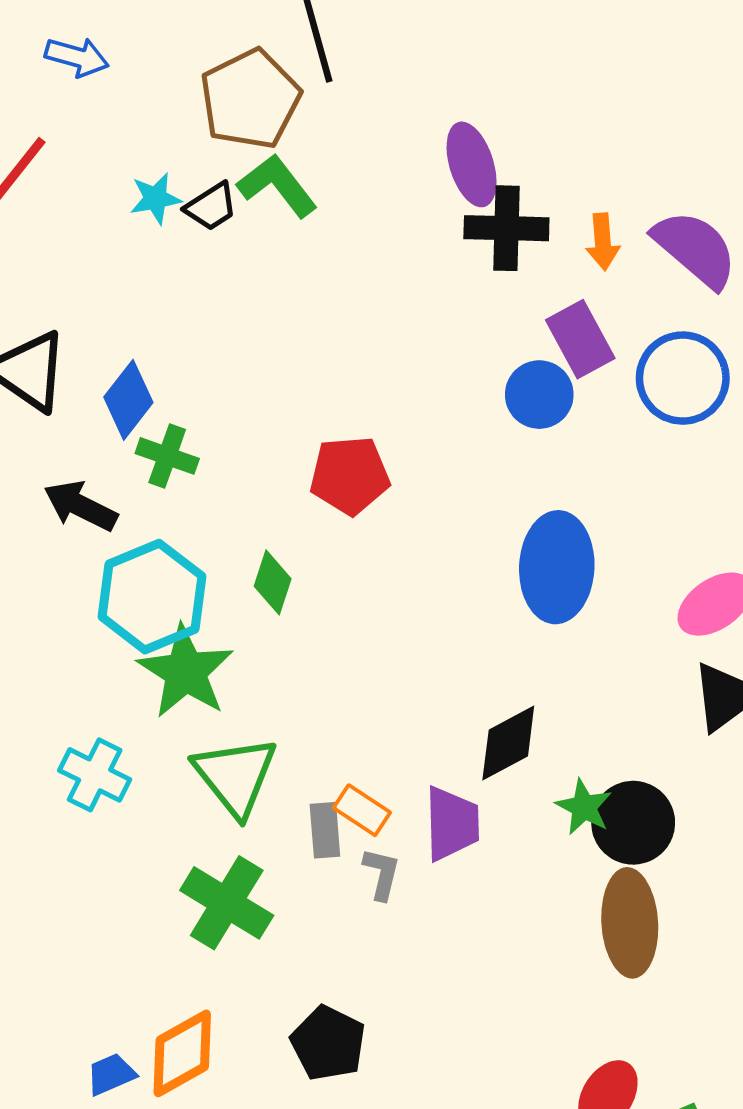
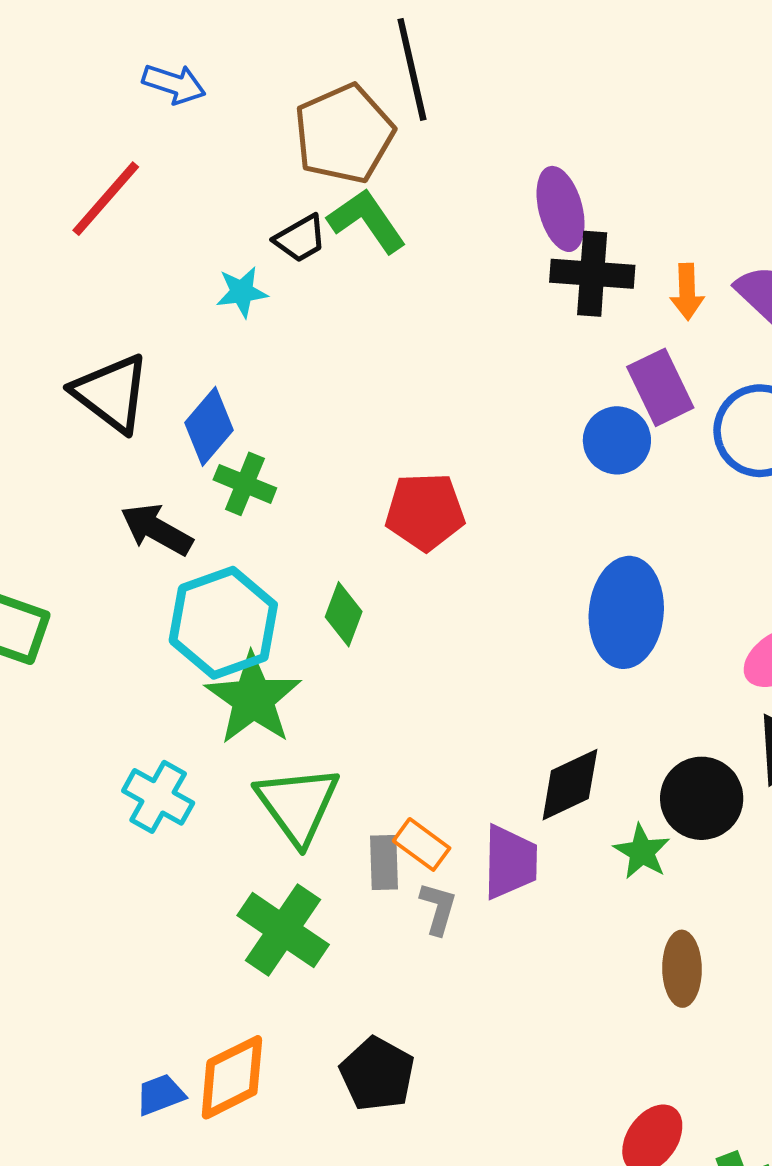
cyan star: (155, 198) -> (242, 292), moved
black circle: (633, 823) -> (702, 798), moved
brown ellipse: (630, 923) -> (682, 969), size x0.7

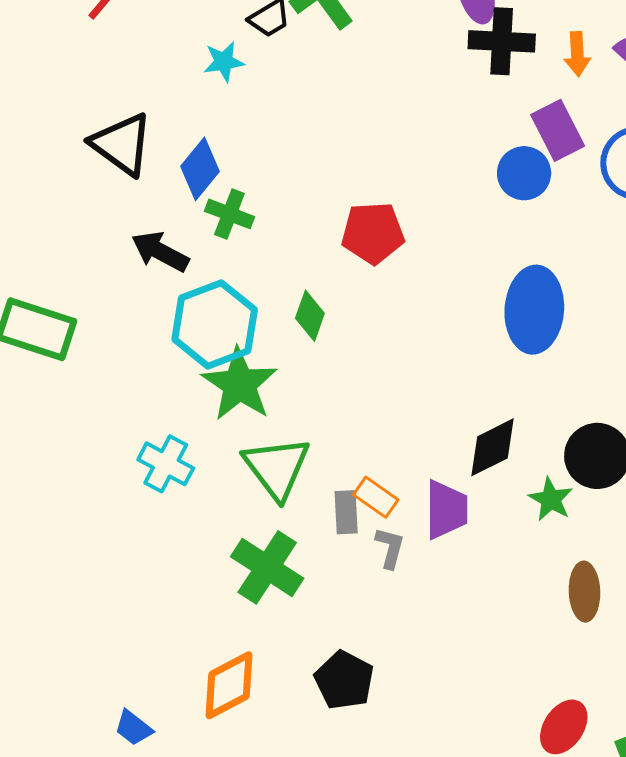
blue trapezoid: (160, 1095) -> (133, 728), moved, turned -120

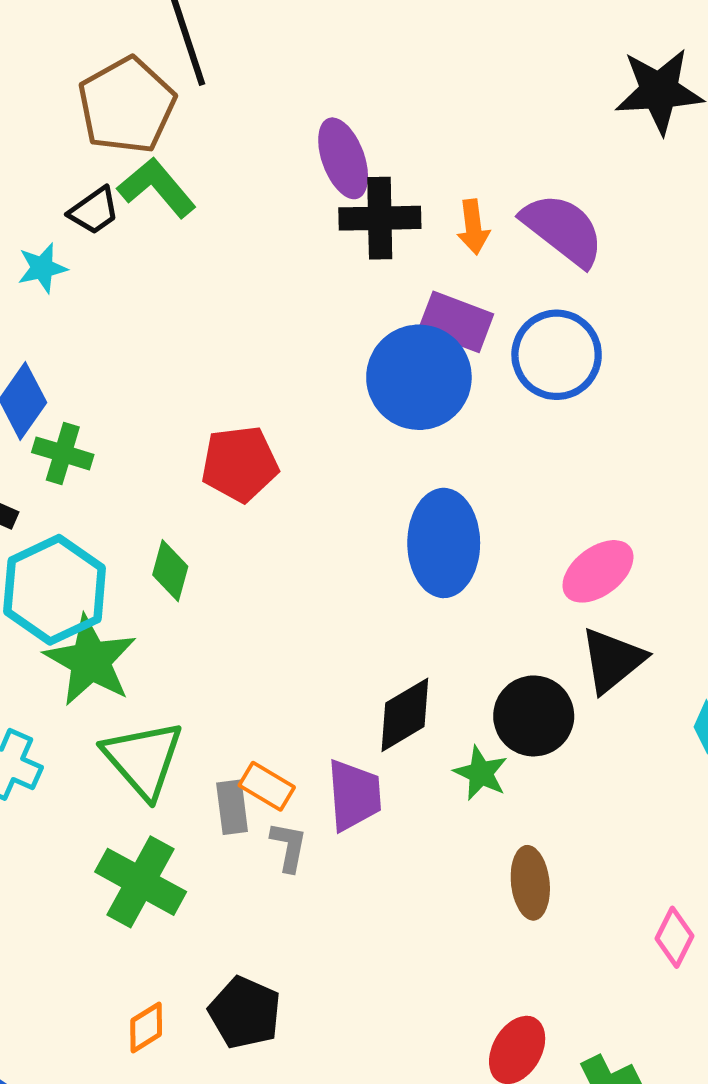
purple rectangle: (558, 130) -> (456, 322), turned -38
blue circle: (524, 173) -> (419, 377), size x1.6
orange diamond: (229, 685) -> (146, 1027), moved, size x0.6

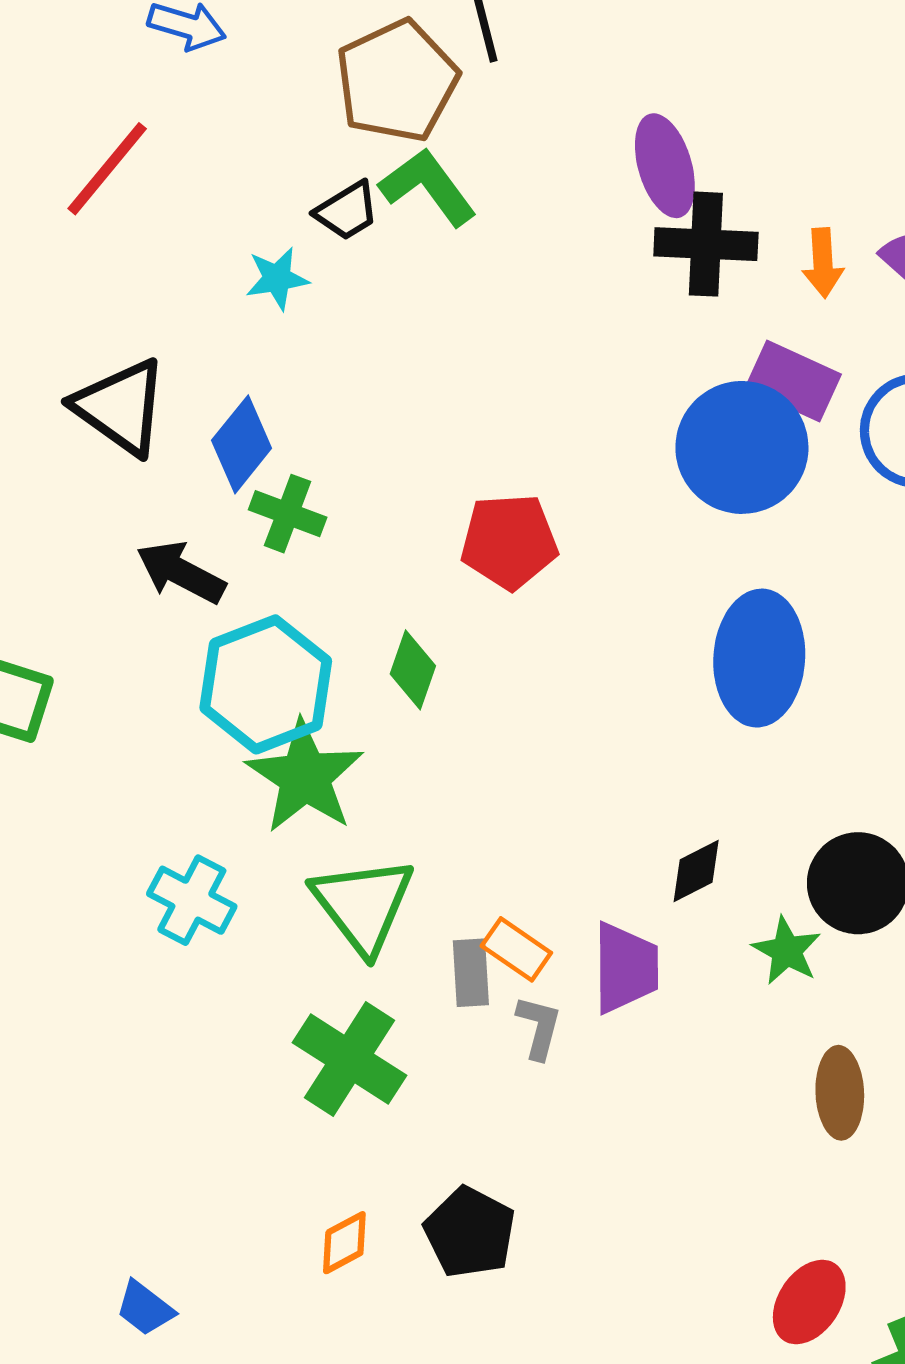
black diamond: (405, 715) -> (696, 871), size x0.7

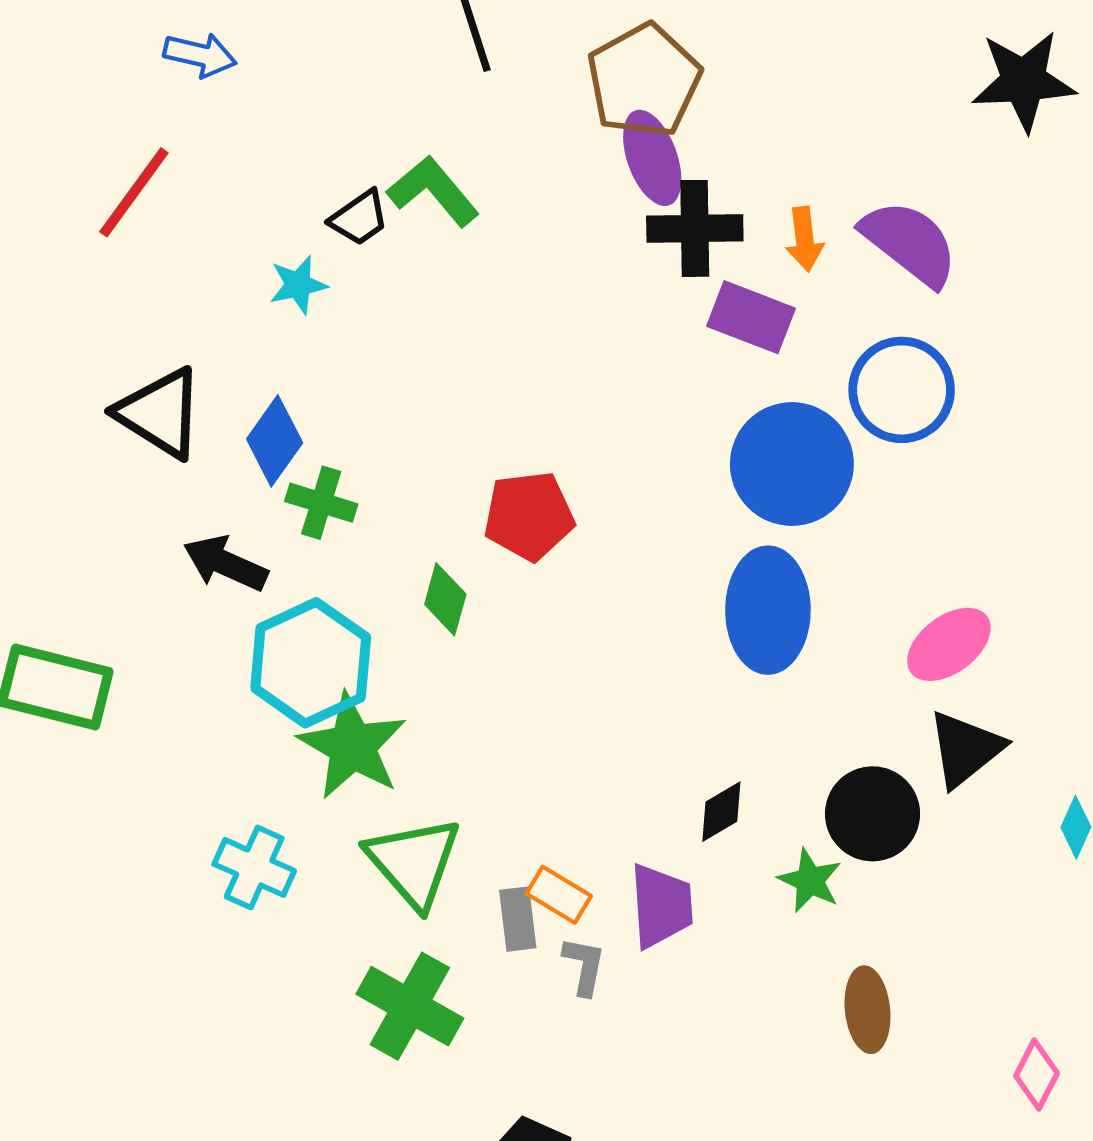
brown pentagon: (397, 81) -> (644, 80), moved
purple rectangle: (793, 381) -> (751, 317), moved
blue circle: (742, 447) -> (792, 464), moved
green diamond: (413, 670) -> (445, 599), moved

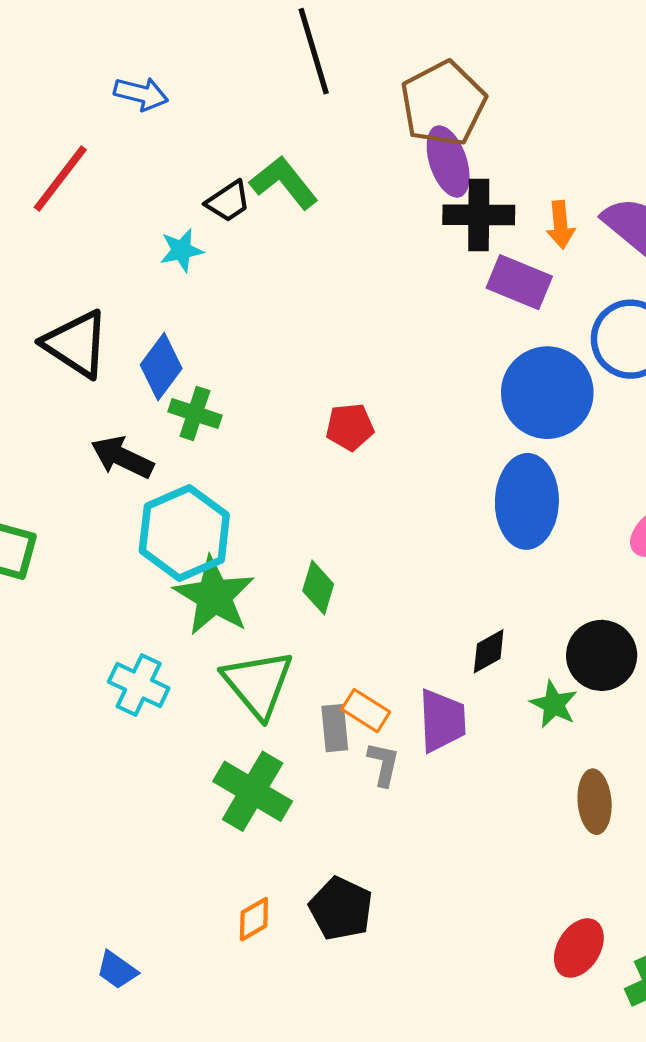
blue arrow: (200, 55) -> (141, 94), moved
red pentagon: (529, 516) -> (350, 427), size x0.7
green diamond: (445, 599) -> (318, 587), moved

